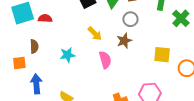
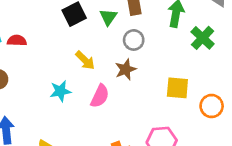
cyan star: (67, 55) -> (60, 91), moved
pink semicircle: (105, 60) -> (100, 96), turned 42

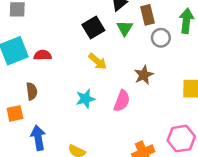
gray circle: (134, 40) -> (161, 38), moved
yellow arrow: (85, 60) -> (98, 61), moved

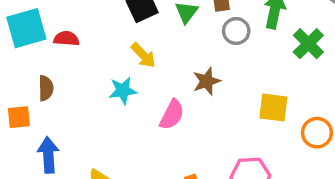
cyan star: (85, 99) -> (123, 91), moved

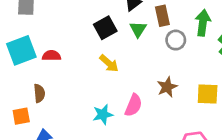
brown star: (207, 81) -> (167, 87), moved
cyan star: (123, 91) -> (103, 114), moved

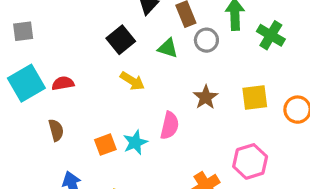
green triangle: (138, 29) -> (168, 48), moved, turned -36
orange square: (21, 116) -> (105, 145), moved

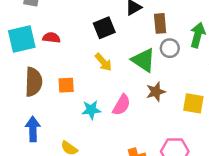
green triangle: (168, 48) -> (143, 60), moved, size x1.5
red semicircle: (63, 83) -> (51, 38), moved
brown semicircle: (56, 130) -> (33, 82), size x1.6
orange square: (105, 145) -> (66, 85), moved

